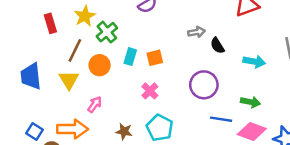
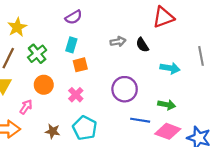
green cross: (107, 32) -> (37, 54), moved
black semicircle: (217, 46) -> (142, 45), moved
cyan rectangle: (130, 57) -> (71, 45), moved
orange circle: (100, 65) -> (44, 85), moved

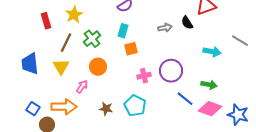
black semicircle: (142, 45) -> (187, 23), moved
gray line: (201, 56) -> (240, 41), turned -48
pink cross: (76, 95) -> (144, 76), moved, turned 32
blue line: (140, 120) -> (185, 99), turned 30

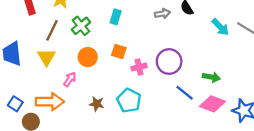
orange square: (131, 49) -> (119, 51), moved, turned 32
cyan arrow: (212, 52) -> (220, 27), moved, turned 36

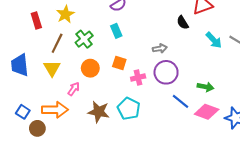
gray arrow: (162, 14) -> (160, 48), moved
cyan rectangle: (116, 17) -> (116, 31), turned -40
brown star: (97, 104) -> (99, 112), size x1.5

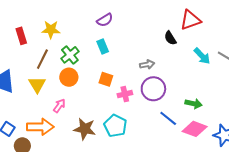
yellow star: (65, 14) -> (51, 30), turned 30
orange circle: (90, 68) -> (69, 77), moved

